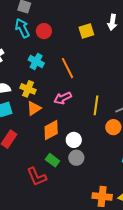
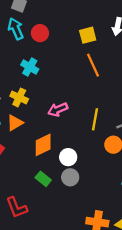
orange line: (67, 68) -> (93, 65), moved
orange triangle: (34, 108) -> (15, 123), moved
red L-shape: (37, 177) -> (17, 208), moved

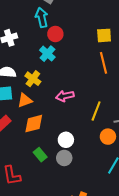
red circle: (40, 33) -> (55, 34), moved
orange diamond: (43, 145) -> (34, 124), moved

